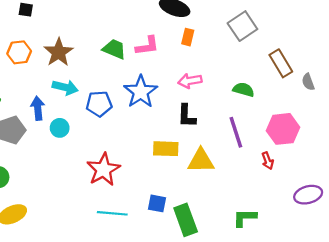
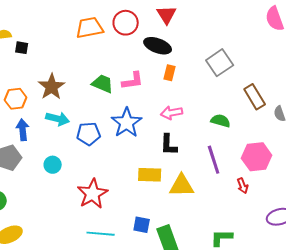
orange hexagon: (19, 52) -> (16, 99), moved
blue arrow: (38, 108) -> (23, 130), moved
cyan circle: (60, 128) -> (53, 165), moved

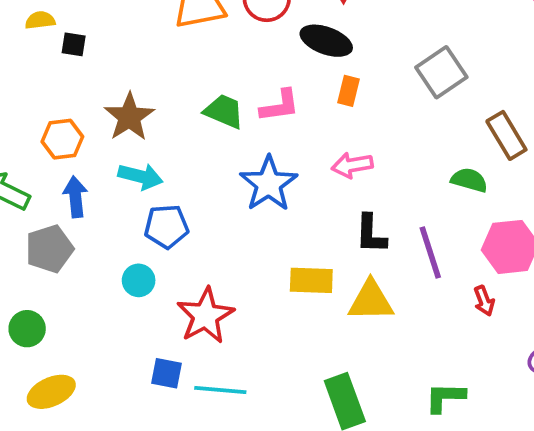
green semicircle: (221, 121) -> (469, 180), moved
blue pentagon: (89, 134) -> (166, 226), moved
black L-shape: (169, 145) -> (371, 234), moved
cyan circle: (53, 165) -> (139, 280), moved
blue square: (142, 225) -> (166, 373), moved

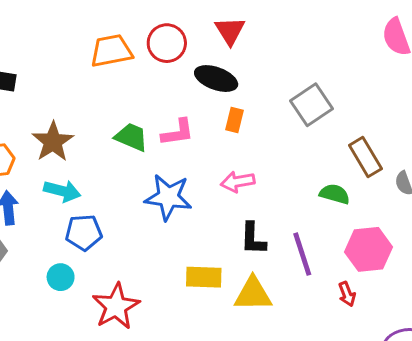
blue star: (269, 184) -> (168, 197), turned -30

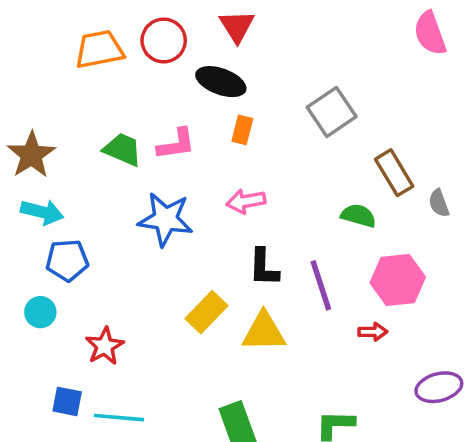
yellow rectangle: (204, 277) -> (207, 312), turned -48
red arrow: (347, 294) -> (373, 332), turned -70
red star: (116, 306) -> (105, 346), size x0.7

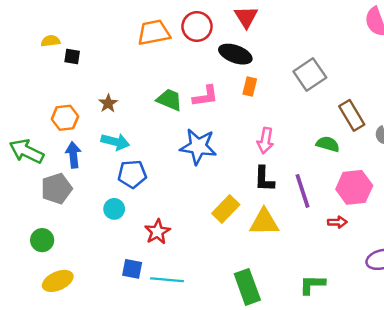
brown star: (31, 155) -> (108, 103), size x0.6
pink arrow: (246, 201) -> (265, 141), moved, turned -70

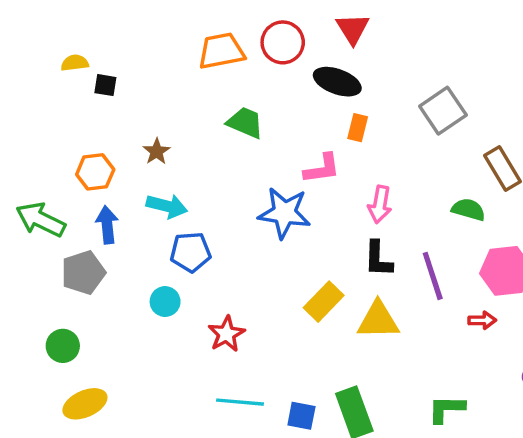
pink L-shape: (205, 96) -> (322, 169), moved
green trapezoid: (169, 100) -> (245, 123), moved
blue square: (132, 269) -> (301, 416), moved

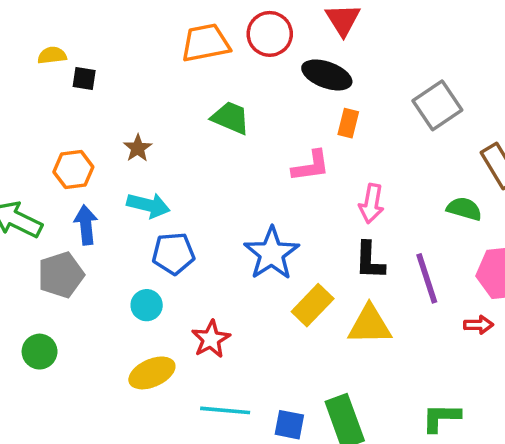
blue star: (284, 213) -> (272, 253), moved, turned 30
yellow ellipse: (85, 404) -> (152, 373), moved

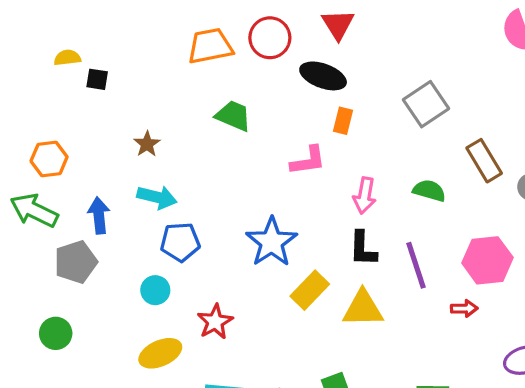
orange hexagon: (73, 170) -> (49, 159), moved
green semicircle: (464, 209) -> (429, 191), moved

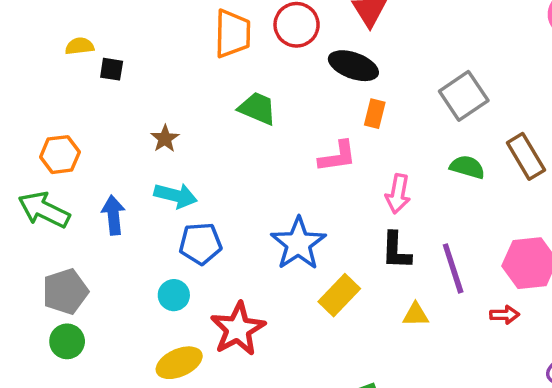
orange trapezoid: (210, 46) -> (232, 34), turned 102
green semicircle: (429, 191) -> (467, 167), moved
gray pentagon: (76, 262) -> (65, 292), moved
yellow triangle: (363, 308) -> (416, 315), moved, size x0.6
red star: (215, 322) -> (238, 329), size x1.4

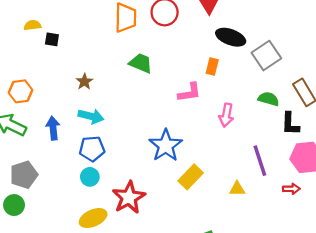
black ellipse: (353, 66) -> (231, 37), moved
blue pentagon: (200, 244) -> (92, 149), moved
black L-shape: (396, 251) -> (290, 124), moved
green circle: (67, 341) -> (14, 205), moved

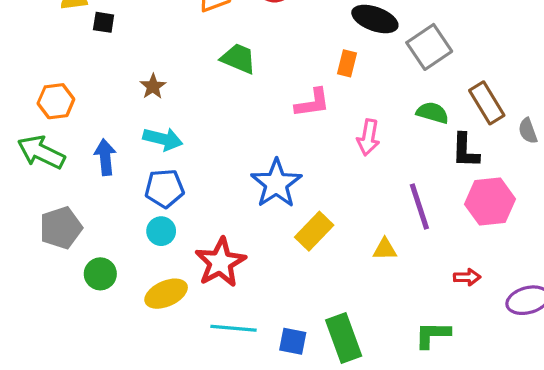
red arrow: (291, 189) -> (467, 277), moved
green circle: (14, 205) -> (100, 274), moved

